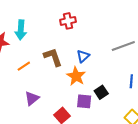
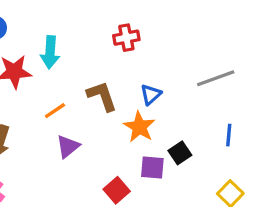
purple triangle: (32, 98) -> (68, 146), moved

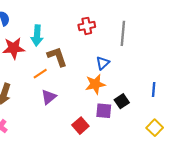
gray line: (216, 78) -> (123, 33), moved, turned -65
brown L-shape: (102, 96) -> (57, 57), moved
orange star: (139, 127) -> (95, 84), turned 30

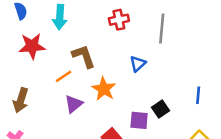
cyan arrow: (37, 35) -> (60, 17), moved
orange star: (95, 84) -> (104, 89), moved, turned -30

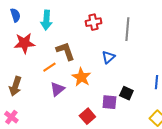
black square: (160, 109) -> (126, 93), turned -32

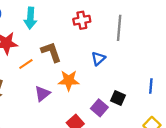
orange line: (49, 67) -> (26, 64), moved
orange star: (81, 77) -> (69, 80), turned -30
purple square: (109, 102) -> (99, 108), turned 35

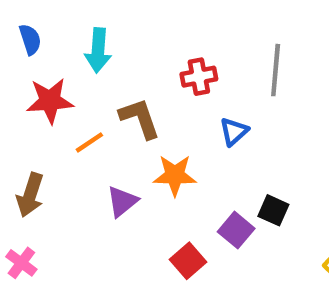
red cross: (82, 20) -> (199, 77), moved

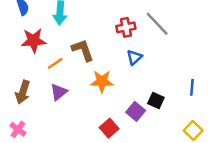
gray line: (276, 70) -> (157, 24), turned -48
red cross: (199, 77) -> (126, 27), moved
purple triangle: (122, 202) -> (59, 92), moved

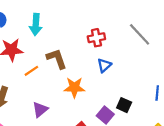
gray line: (157, 24) -> (140, 34), moved
purple triangle: (59, 92) -> (40, 109), moved

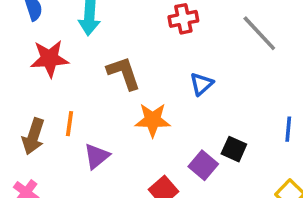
red cross: (96, 38) -> (183, 19), moved
orange line: (31, 71) -> (69, 124), moved, turned -48

